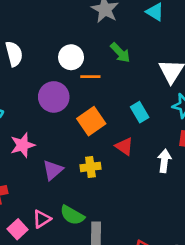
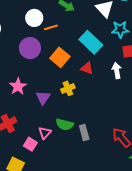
cyan rectangle: (140, 112) -> (91, 42), size x1.6

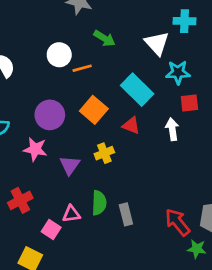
purple circle: (30, 48) -> (50, 115), moved
pink star: (18, 86) -> (35, 149), turned -30
green semicircle: (65, 124) -> (99, 203), turned -102
pink triangle: (45, 133) -> (71, 214), turned 40

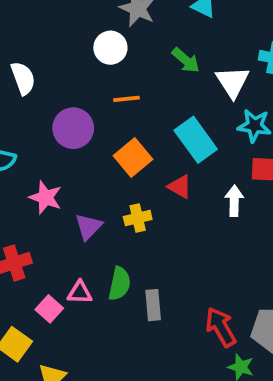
green arrow: (104, 38) -> (186, 60), moved
white circle: (59, 55) -> (110, 48), moved
purple circle: (50, 115) -> (73, 128), moved

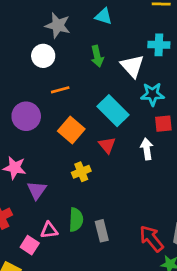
green arrow: (186, 60) -> (97, 56), turned 45
red triangle: (180, 187) -> (107, 145), turned 30
purple triangle: (88, 227) -> (37, 190), moved

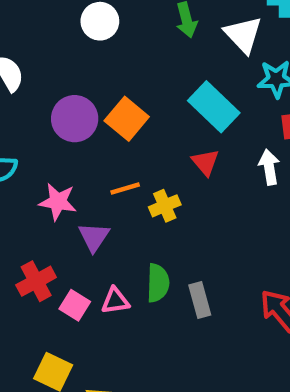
orange line: (60, 90) -> (125, 188), moved
orange square: (71, 130) -> (127, 119), moved
pink square: (30, 245) -> (75, 305), moved

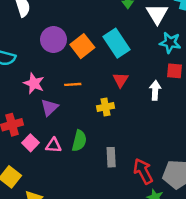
cyan rectangle: (214, 107) -> (117, 43), moved
yellow cross: (165, 206) -> (106, 107), moved
gray rectangle: (200, 300) -> (111, 157), moved

